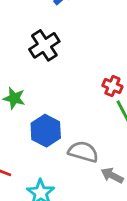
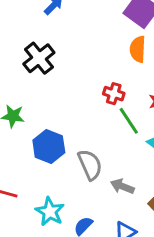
gray semicircle: (83, 152) -> (90, 165), turned 56

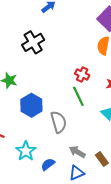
green line: (129, 121) -> (78, 96), moved
gray arrow: (122, 186) -> (77, 152), moved

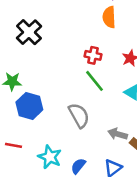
blue hexagon: (31, 105) -> (29, 106), moved
gray arrow: (77, 152) -> (118, 134), moved

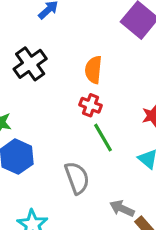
orange semicircle: (109, 17) -> (93, 70), moved
red cross: (93, 55) -> (91, 105), moved

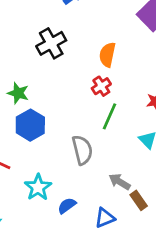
red cross: (91, 105) -> (101, 86), turned 30
green line: (103, 138) -> (109, 116), turned 48

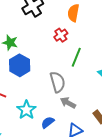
red cross: (101, 86) -> (61, 35), moved
gray arrow: (120, 182) -> (68, 103), moved

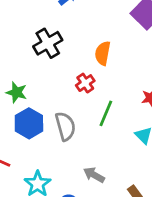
gray semicircle: (58, 82) -> (65, 126), moved

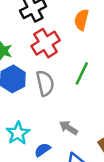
red cross: (85, 83) -> (46, 43), moved, size x1.6

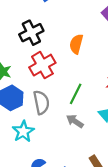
gray arrow: (68, 128) -> (75, 121), moved
cyan star: (18, 133) -> (23, 132), moved

